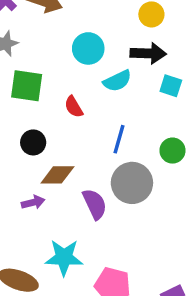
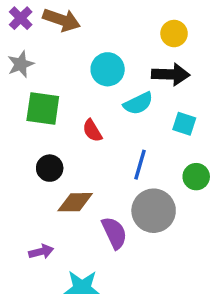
cyan square: (171, 86) -> (184, 124), moved
purple arrow: (33, 202) -> (41, 252), moved

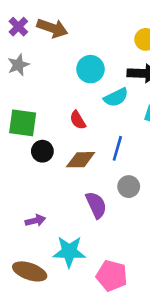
green square: (43, 108) -> (23, 123), moved
brown diamond: (75, 202) -> (81, 160), moved
gray circle: (154, 211) -> (129, 187), size x0.6

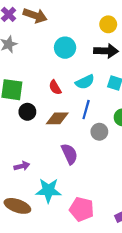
cyan semicircle: (116, 97) -> (85, 82), moved
gray circle: (129, 187) -> (99, 132), moved

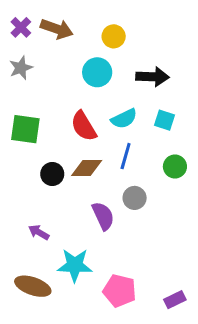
yellow circle: (108, 24) -> (114, 36), moved
red semicircle: (55, 87) -> (84, 126), size x1.5
black circle: (27, 112) -> (52, 174), moved
gray circle: (99, 132) -> (135, 198), moved
purple arrow: (22, 166) -> (39, 232), turned -136

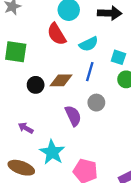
cyan square: (164, 120) -> (118, 57), moved
red semicircle: (84, 126) -> (57, 34), moved
cyan star: (75, 265) -> (52, 152), turned 30

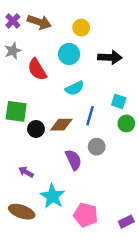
red semicircle: (57, 34) -> (37, 69), moved
cyan semicircle: (89, 44) -> (75, 88), moved
green square: (16, 52) -> (16, 111), moved

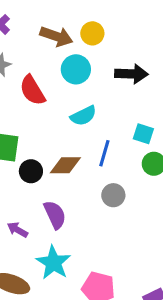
brown arrow: (39, 22) -> (56, 36), moved
purple semicircle: (73, 160) -> (55, 215), moved

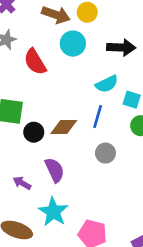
cyan semicircle: (83, 116) -> (107, 84), moved

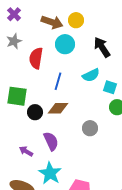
black arrow: (121, 47) -> (102, 47), turned -125
red semicircle: (35, 62) -> (36, 58), turned 40
blue line: (98, 117) -> (58, 81), moved

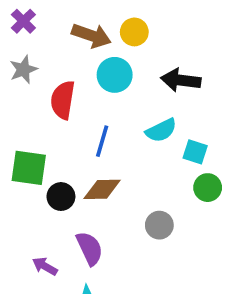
black arrow: (102, 47) -> (181, 80), turned -50

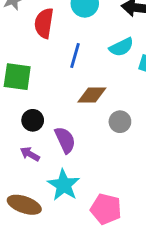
brown diamond: (102, 189) -> (92, 95), moved
black circle: (61, 197) -> (33, 120), moved

